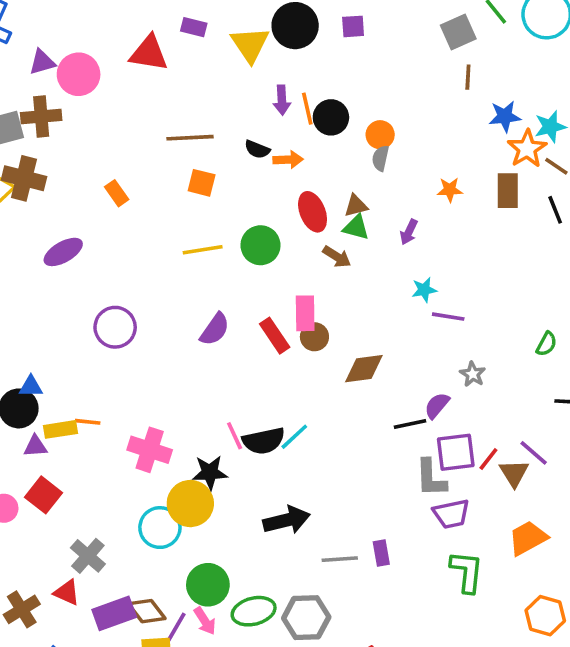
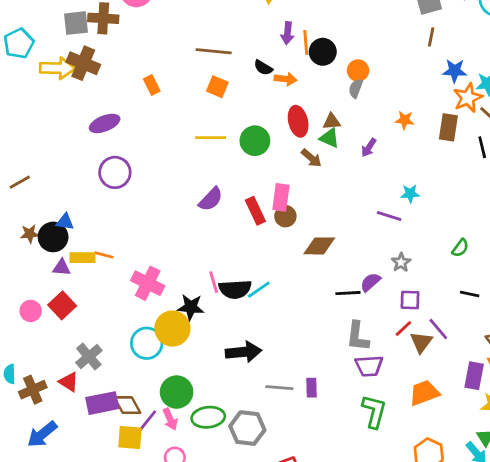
cyan star: (424, 290) -> (410, 194), moved
purple circle: (115, 327) -> (115, 172), moved
purple square: (456, 452) -> (410, 300), moved, size x0.7

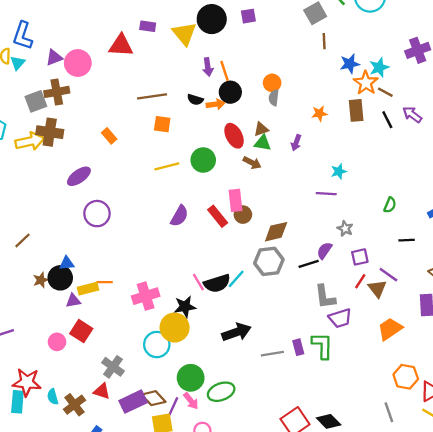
black circle: (323, 52) -> (230, 92), moved
pink cross: (148, 283) -> (146, 296), turned -30
green L-shape: (374, 411) -> (322, 346), moved
gray hexagon: (247, 428) -> (269, 261), moved

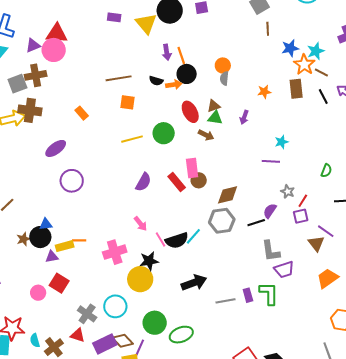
red triangle: (121, 45) -> (57, 34), moved
red line: (360, 281) -> (303, 201), moved
cyan circle: (157, 345) -> (115, 306), moved
pink arrow: (191, 401) -> (140, 224), moved

